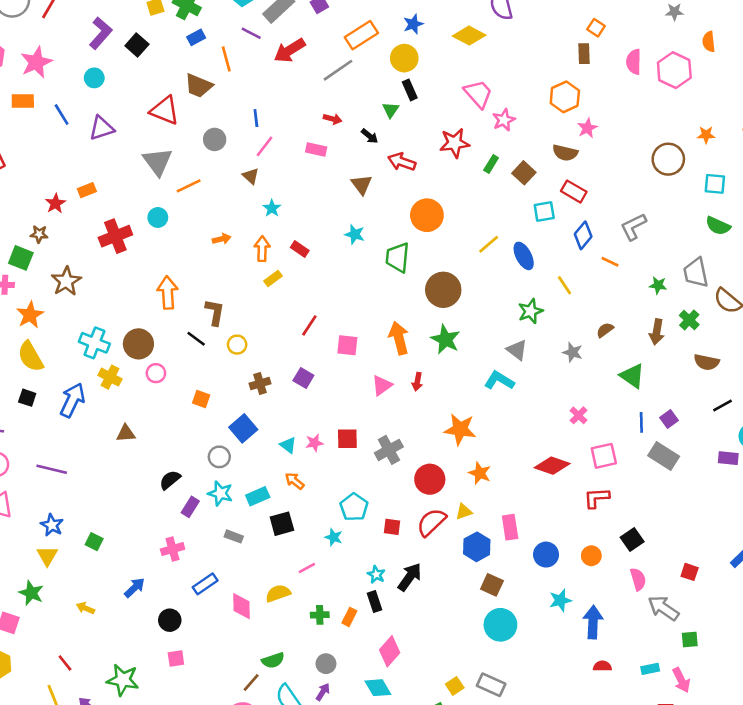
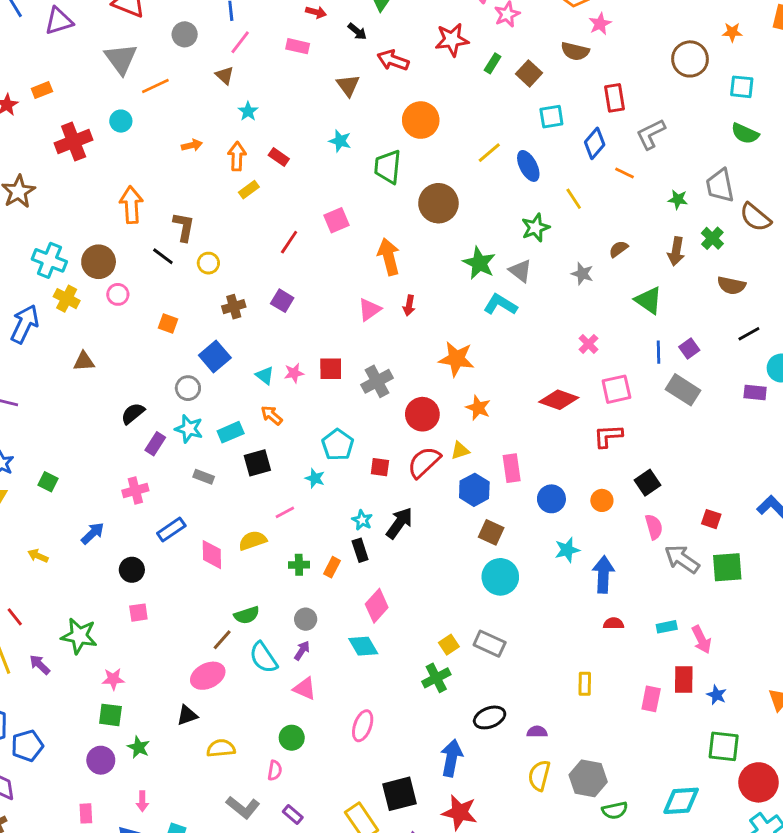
red rectangle: (574, 191) -> (614, 98), moved, turned 50
green star: (445, 339) -> (479, 263), moved
pink square: (347, 345) -> (337, 220), moved, turned -30
green square: (690, 640) -> (727, 567), moved, size x1.6

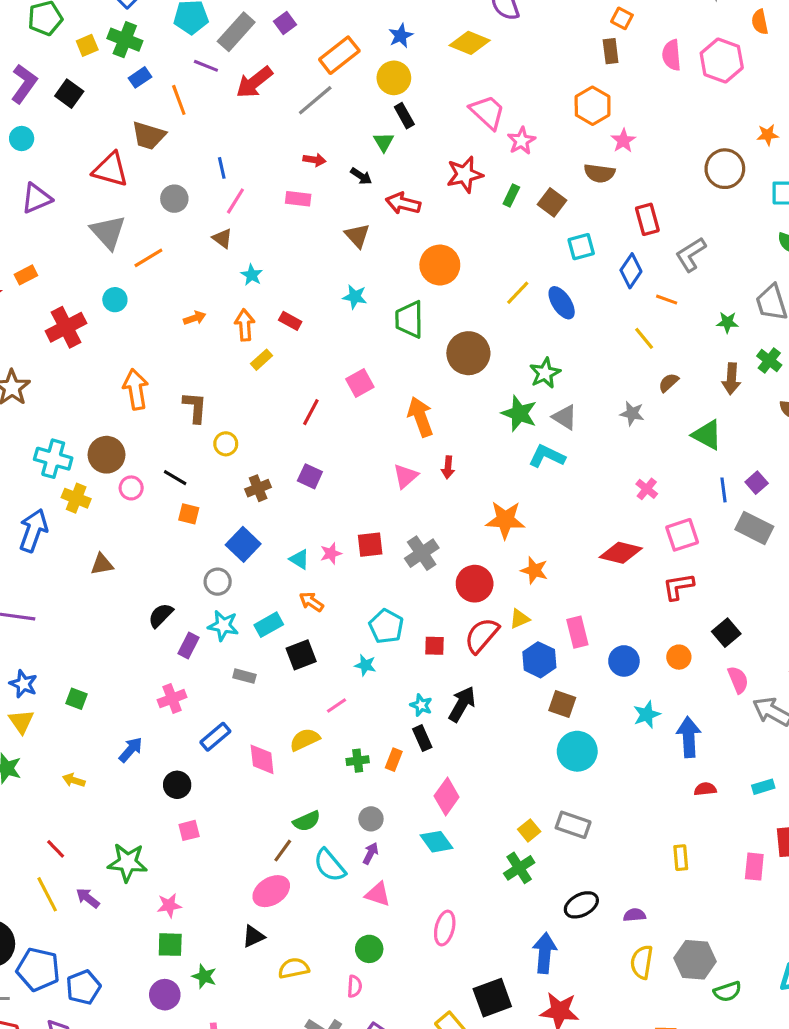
yellow line: (574, 199) -> (644, 338), moved
green star: (536, 228) -> (545, 373), moved
black line: (163, 256) -> (175, 478), moved

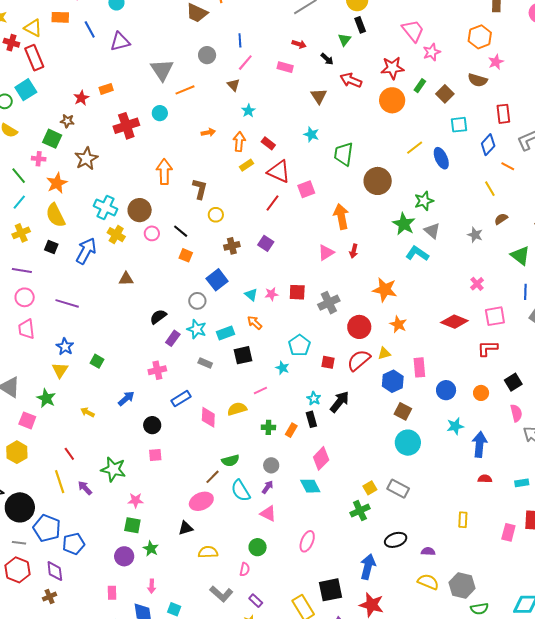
red triangle: (110, 170) -> (279, 172), moved
orange circle: (440, 265) -> (392, 100), moved
yellow semicircle: (642, 962) -> (428, 582), turned 95

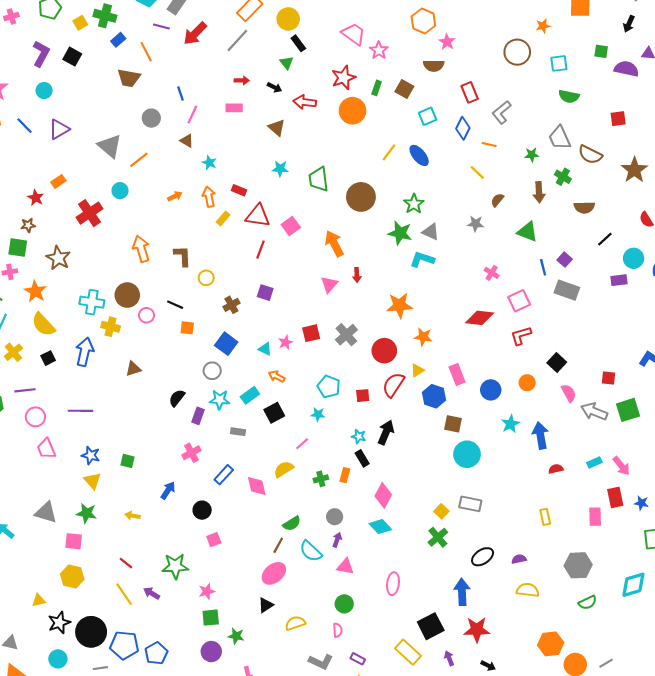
black square: (51, 247) -> (48, 358), turned -32
gray hexagon: (462, 585) -> (578, 565), moved

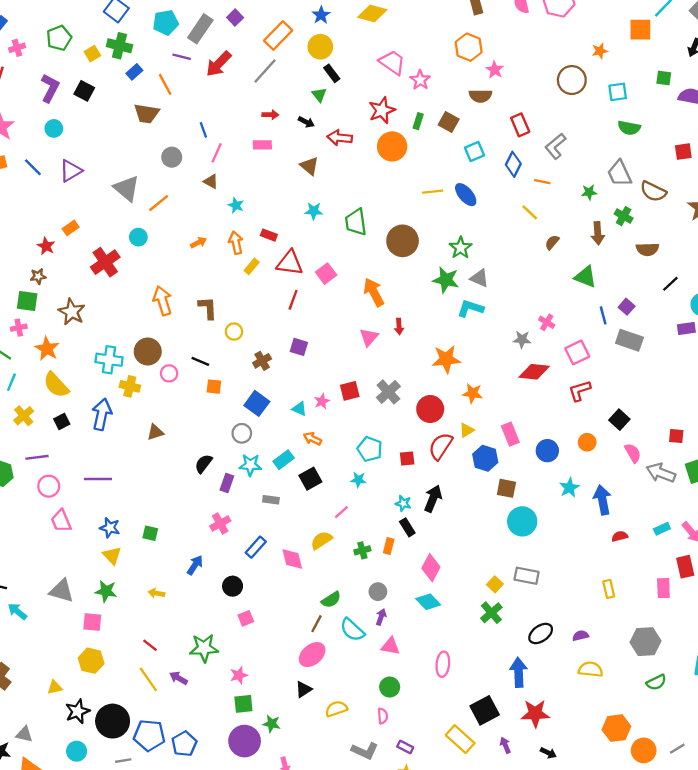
yellow line: (389, 152) -> (433, 192), turned 48
gray star: (476, 224) -> (522, 339), moved
purple circle: (211, 652) -> (245, 741), size x1.4

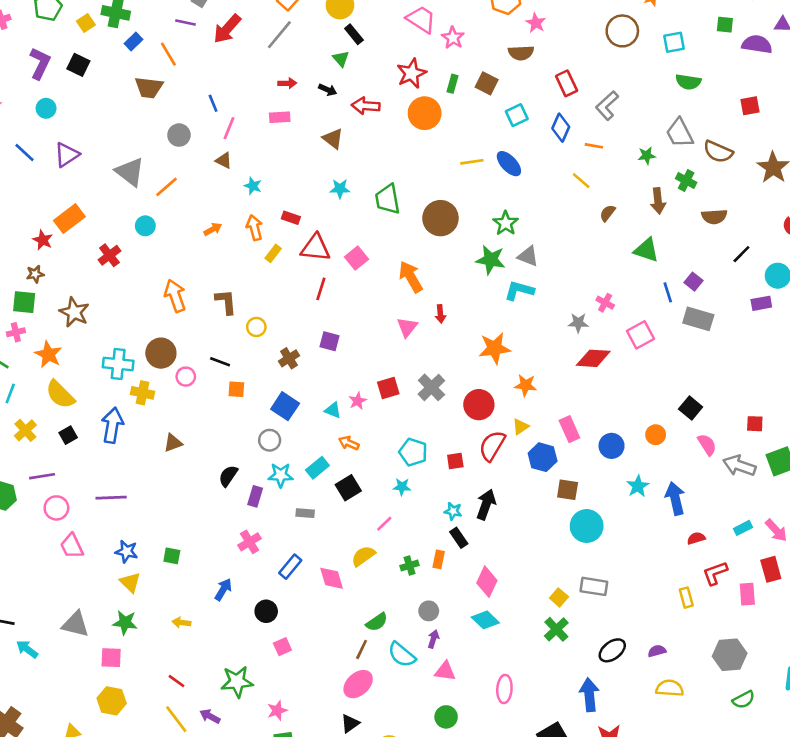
orange rectangle: (71, 228) -> (69, 219), size x1.6
red cross: (105, 262) -> (109, 255), size x0.7
red L-shape: (580, 391) -> (715, 573), moved

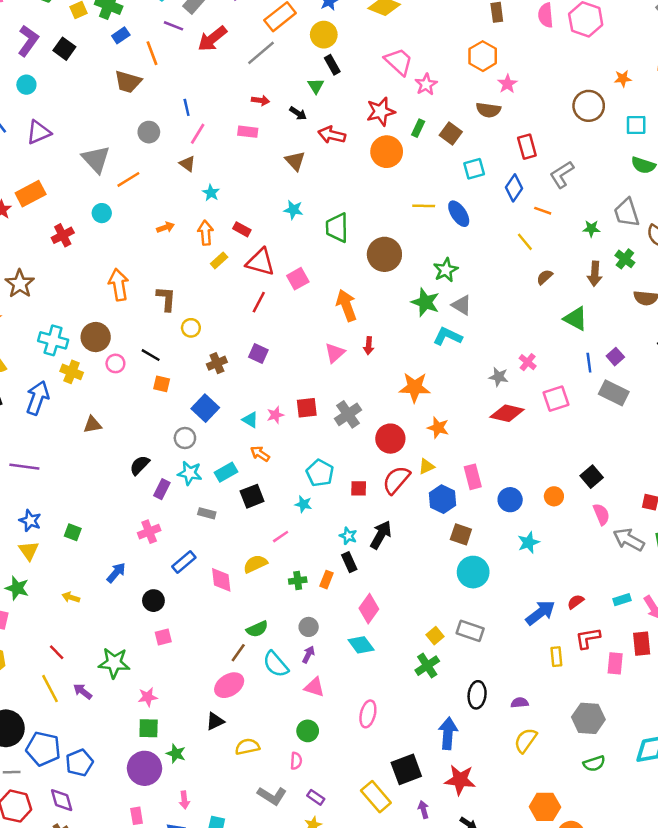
blue arrow: (675, 498) -> (540, 613), moved, turned 56
red semicircle: (696, 538) -> (576, 602), turned -30
black ellipse: (612, 650) -> (477, 695), turned -56
yellow semicircle: (670, 688) -> (526, 740), turned -68

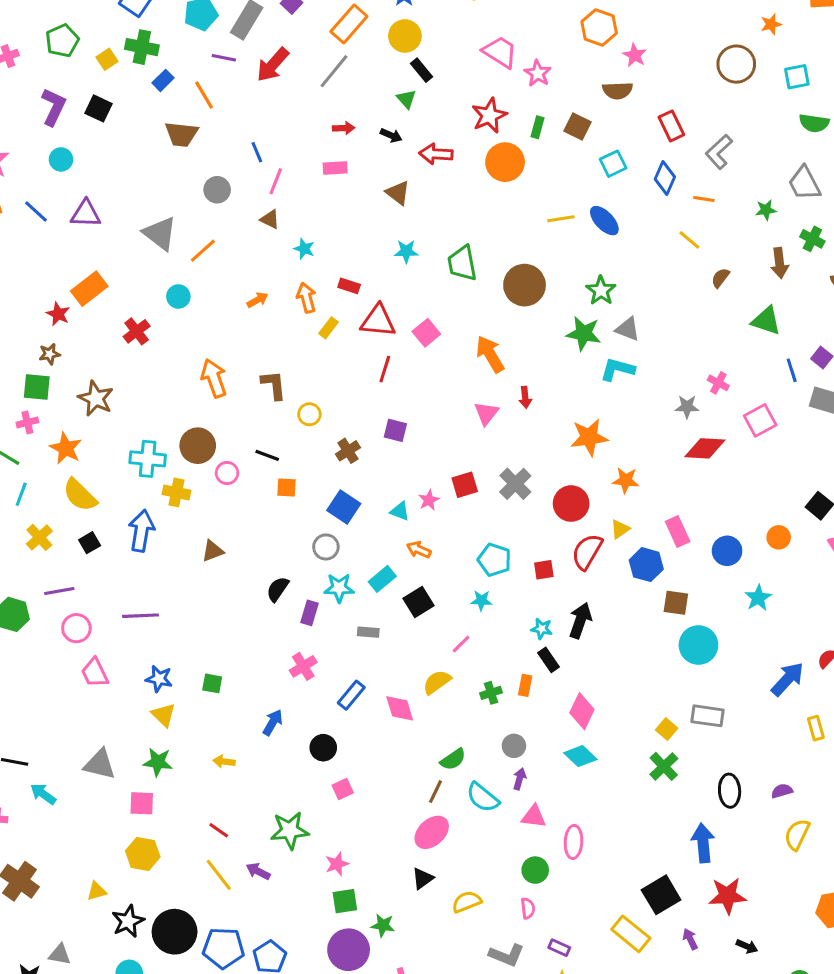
purple triangle: (39, 132) -> (86, 214), turned 36
pink ellipse: (368, 714) -> (573, 842), moved

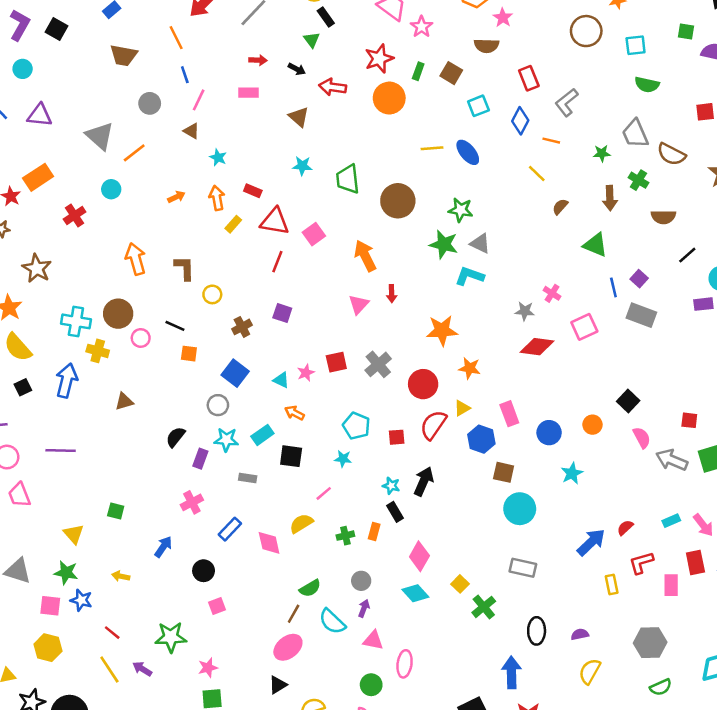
orange line: (204, 95) -> (176, 38), moved
green star: (601, 290) -> (461, 210), turned -30
black square: (418, 602) -> (291, 456), turned 35
blue star: (159, 679) -> (81, 600), moved
yellow square: (667, 729) -> (460, 584), moved

